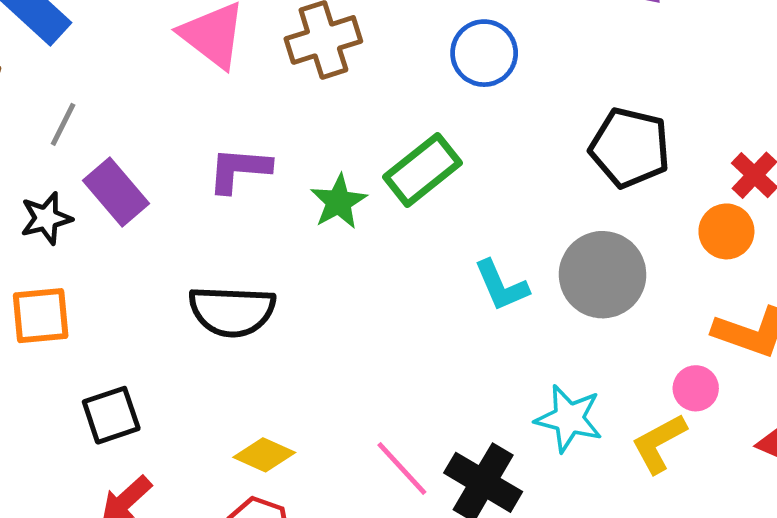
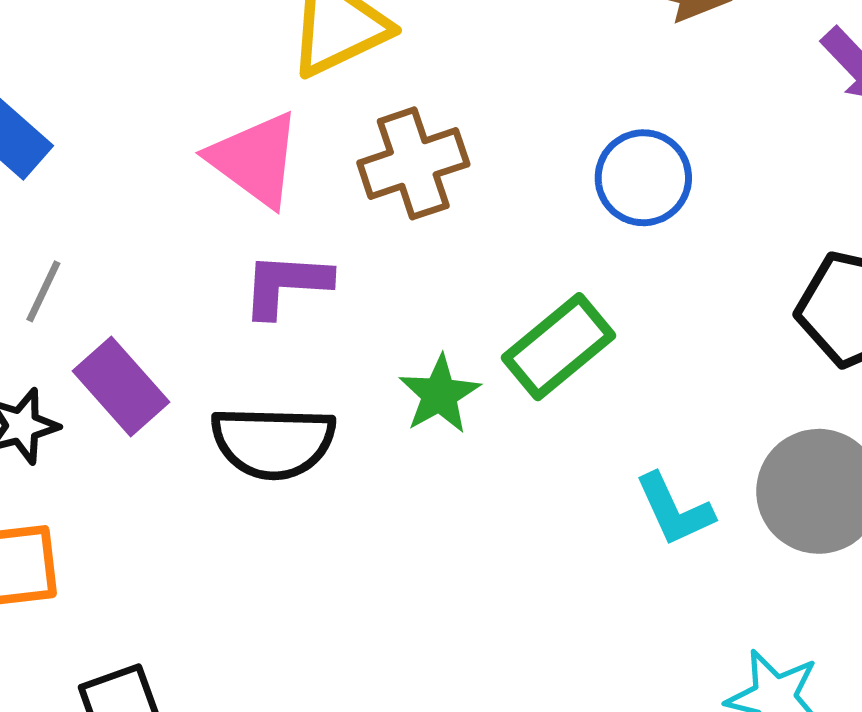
purple L-shape: (239, 170) -> (286, 284), moved
black semicircle: (232, 311) -> (273, 442), moved

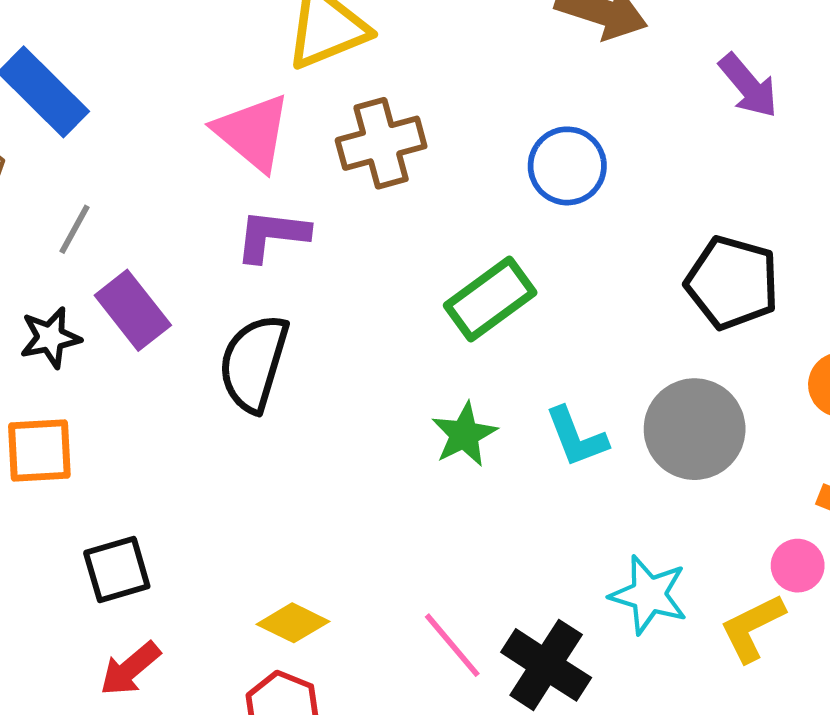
green star: (439, 394) -> (464, 434), moved
black semicircle: (273, 442) -> (254, 363), turned 102

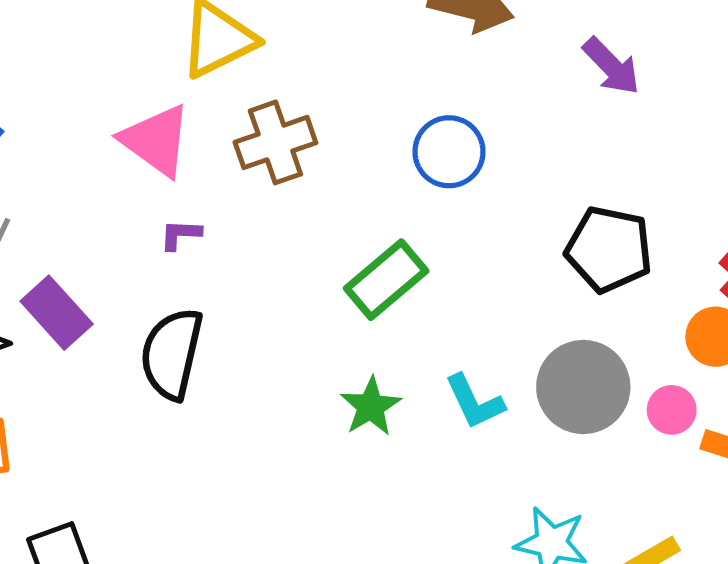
purple L-shape: (272, 235) -> (180, 234), size x0.6
pink circle: (798, 566) -> (672, 410), moved

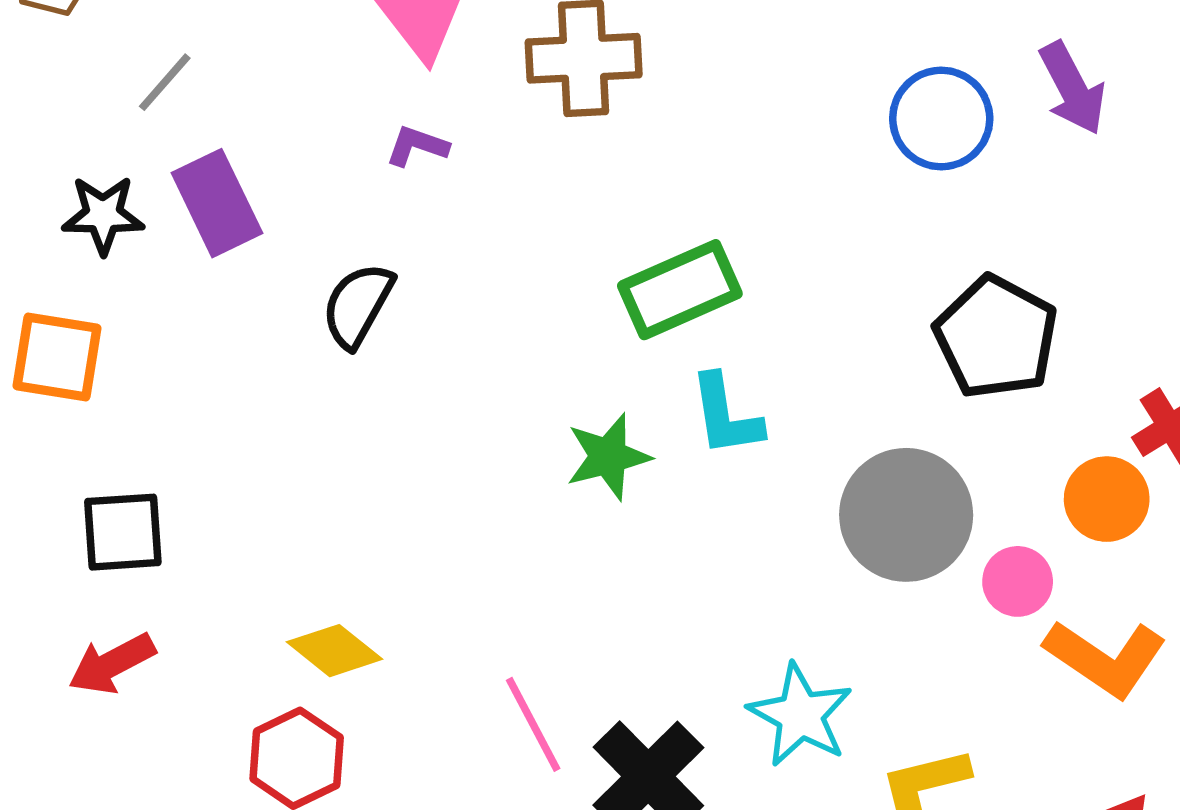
blue circle: (449, 152) -> (941, 118), moved
black semicircle: (172, 354) -> (358, 305), size x0.7
cyan L-shape: (474, 402) -> (726, 415), moved

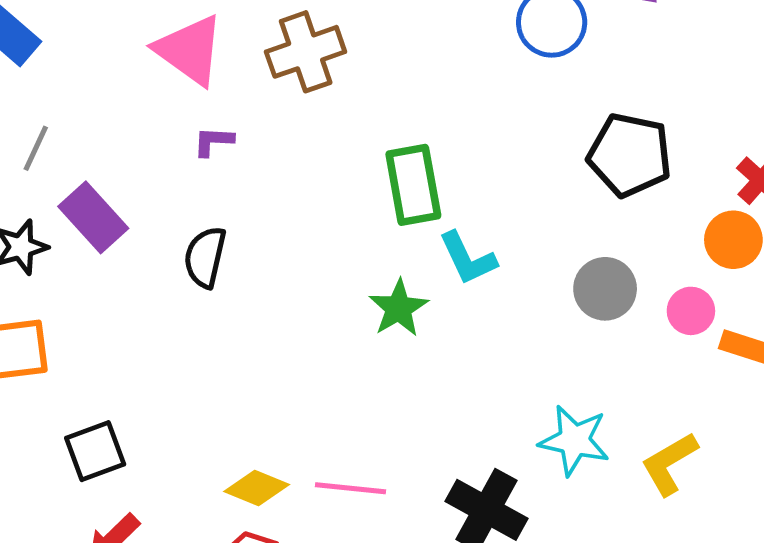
green rectangle: (680, 290) -> (413, 185), turned -60
gray circle: (906, 515) -> (605, 289), size x0.7
pink line: (533, 724) -> (351, 488), moved, turned -40

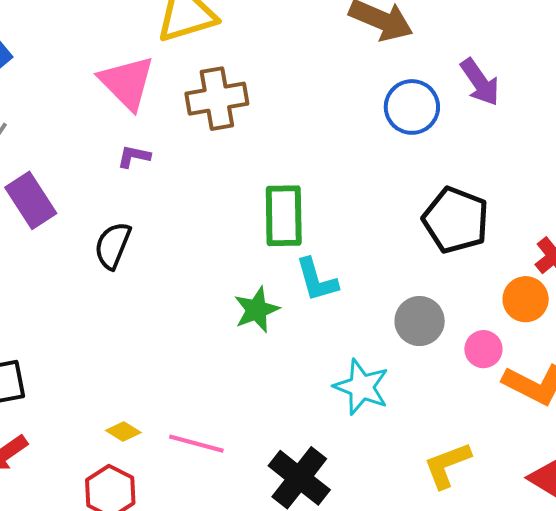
cyan star: (574, 440) -> (361, 387), moved
yellow diamond: (257, 488) -> (123, 431), size x0.7

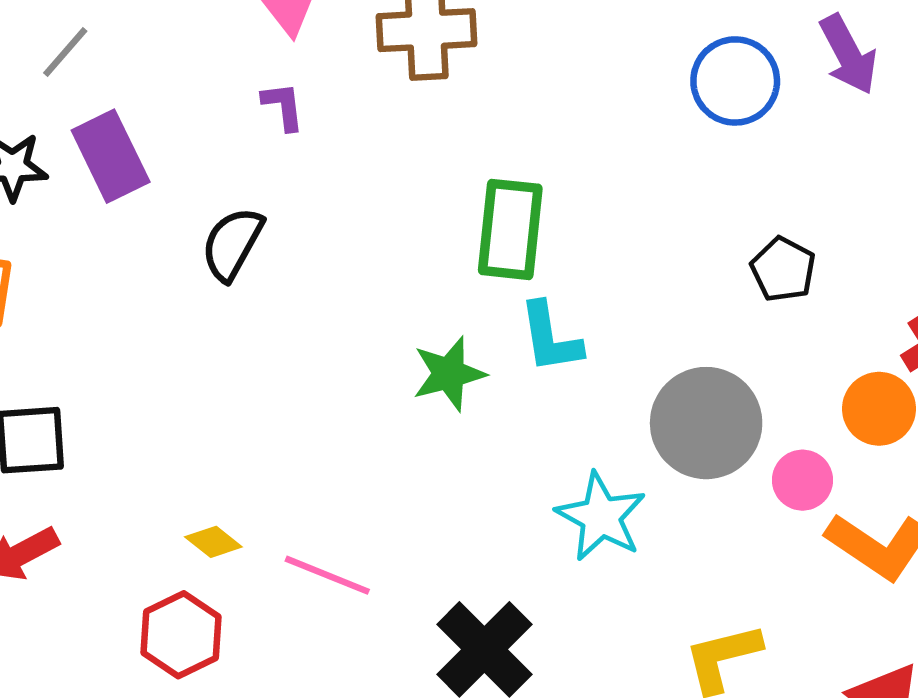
purple L-shape: (134, 157) -> (283, 106), turned 64
black pentagon: (456, 220) -> (783, 269), size x0.6
gray circle: (420, 321) -> (706, 423), size x1.4

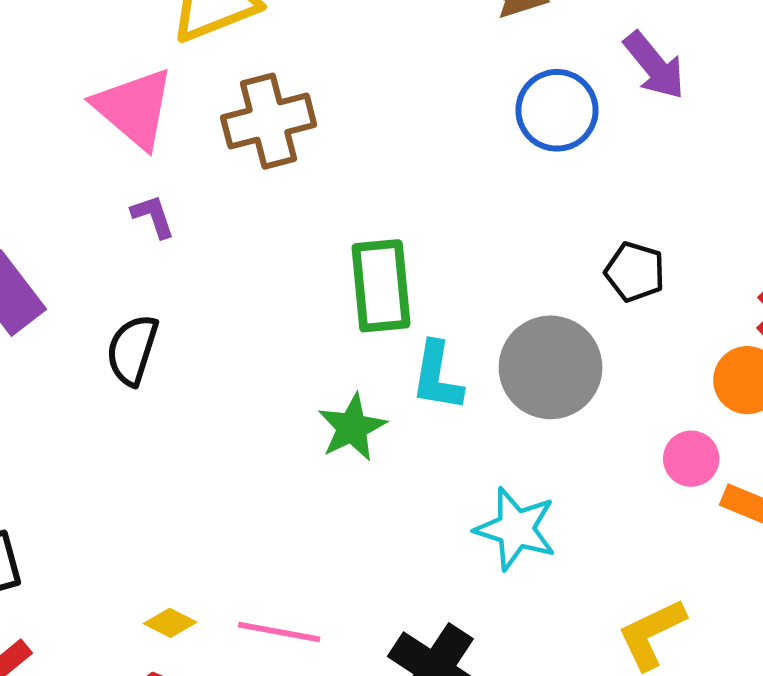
cyan L-shape: (550, 338) -> (437, 376), turned 30
gray circle: (706, 423) -> (551, 367), moved

